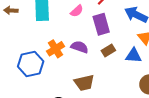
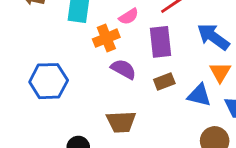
orange cross: (55, 49) -> (106, 38), moved

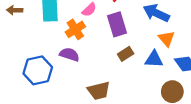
purple semicircle: (123, 69) -> (69, 54), moved

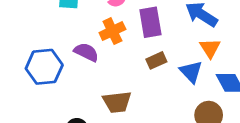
orange cross: (75, 29) -> (112, 31), moved
blue triangle: (154, 59) -> (191, 72), turned 36

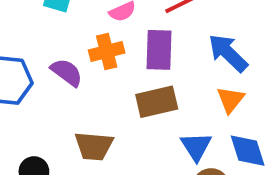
brown rectangle: (156, 60) -> (157, 102), size x1.5
blue triangle: (191, 72) -> (196, 146), moved

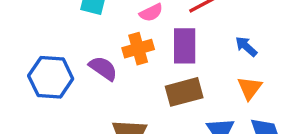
blue arrow: (228, 53) -> (246, 46), size x0.6

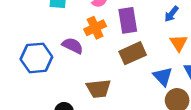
blue arrow: (246, 46) -> (171, 14), turned -84

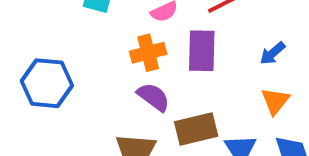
purple semicircle: (73, 46) -> (153, 97), moved
brown rectangle: (133, 53) -> (196, 129), moved

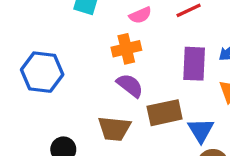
purple rectangle: (202, 51) -> (194, 64), moved

